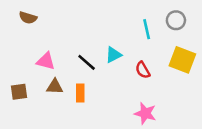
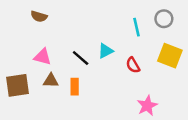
brown semicircle: (28, 18) -> (39, 16), moved
brown square: (19, 92) -> (18, 85), size x1.5
pink star: (145, 113) -> (147, 106), moved, turned 30

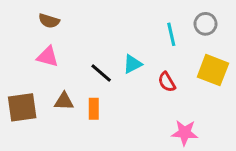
pink triangle: (42, 57) -> (48, 57), moved
pink star: (147, 106) -> (185, 133), turned 30

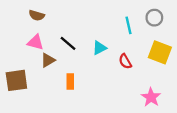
black line: (101, 73) -> (68, 43), moved
brown triangle: (64, 101) -> (48, 60), moved, turned -32
pink star: (185, 133) -> (151, 97), moved, turned 30

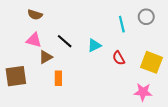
yellow square: (160, 52) -> (152, 62), moved
orange rectangle: (70, 82) -> (58, 78), moved
pink star: (151, 97) -> (143, 92), turned -30

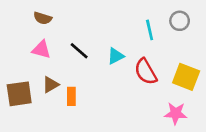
brown triangle: (46, 57) -> (50, 85), moved
red semicircle: (119, 58) -> (146, 72), size x1.5

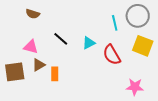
gray circle: (180, 21) -> (138, 16), size x1.5
pink triangle: (41, 49) -> (31, 47), moved
yellow square: (186, 77) -> (143, 46), moved

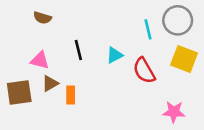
black line: (61, 39) -> (78, 50), turned 35

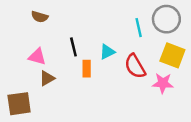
brown square: (19, 92) -> (19, 104), moved
orange rectangle: (71, 95) -> (87, 69), moved
pink star: (174, 112) -> (163, 83), moved

